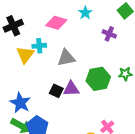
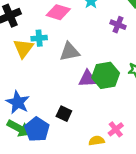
purple triangle: (71, 89) -> (88, 79), moved
black square: (56, 91) -> (64, 114), moved

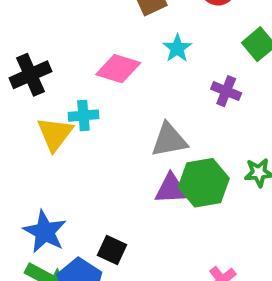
gray triangle: (70, 52) -> (169, 140), moved
black square: (64, 114) -> (112, 250), moved

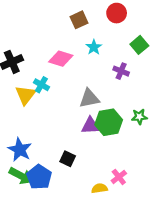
cyan cross: (83, 116) -> (41, 85), turned 35
black square: (112, 250) -> (68, 159), moved

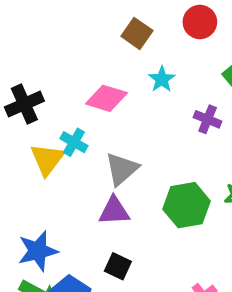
brown square: (79, 20) -> (137, 33), turned -30
gray triangle: (89, 98) -> (122, 169), moved, turned -30
purple triangle: (90, 126) -> (114, 211), moved
blue star: (20, 150) -> (38, 251), turned 30

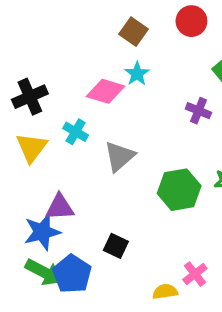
cyan star: (162, 79) -> (137, 74), moved
yellow triangle: (47, 159) -> (32, 148), moved
purple triangle: (114, 211) -> (60, 207), moved

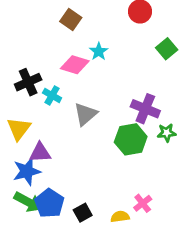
brown square: (134, 32) -> (71, 19), moved
black cross: (30, 97) -> (28, 82), moved
purple cross: (198, 111) -> (145, 109), moved, size x1.5
yellow triangle: (32, 148) -> (19, 129), moved
black square: (116, 246) -> (83, 213), moved, turned 36

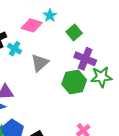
green square: (167, 49) -> (74, 33), moved
green star: (167, 133) -> (101, 77), size x1.5

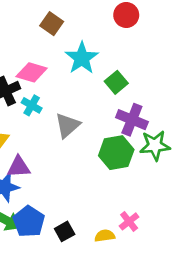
cyan star: (50, 15) -> (82, 58), size x1.6
pink diamond: (32, 25) -> (32, 72), moved

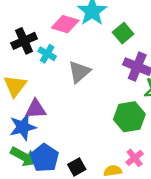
pink diamond: (32, 72) -> (65, 24), moved
green hexagon: (116, 153) -> (129, 117), moved

